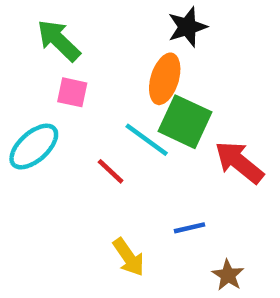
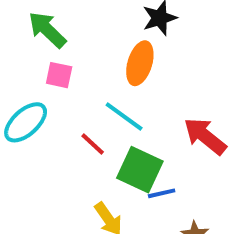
green square: (185, 122) -> (140, 170), moved

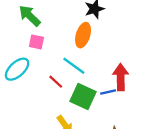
red arrow: (205, 136) -> (121, 77), turned 50
blue line: (162, 193) -> (108, 92), moved

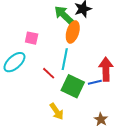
green arrow: (30, 16) -> (64, 15), moved
cyan line: (74, 66) -> (65, 59), turned 65

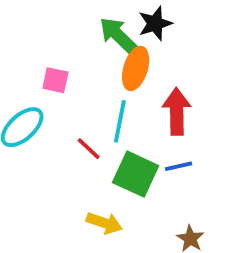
red arrow: (106, 69) -> (177, 111), moved
yellow arrow: (57, 111) -> (104, 223), turned -36

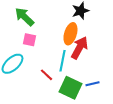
green arrow: (118, 35) -> (24, 17), moved
red arrow: (177, 111) -> (79, 48), moved, turned 30

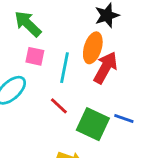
cyan line: (62, 61) -> (65, 68), moved
blue line: (92, 84) -> (124, 119), turned 32

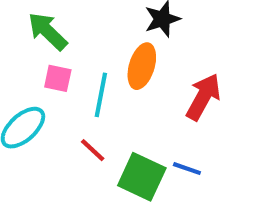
red arrow: (106, 68) -> (203, 97), moved

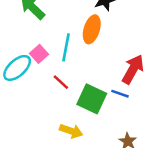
pink square: (58, 78) -> (39, 54), moved, turned 36
red arrow: (203, 97) -> (133, 69), moved

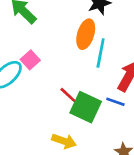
cyan line: (66, 47) -> (101, 53), moved
red line: (61, 82) -> (68, 95), moved

